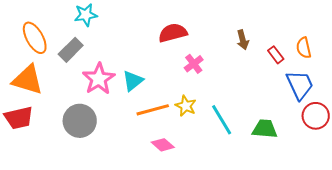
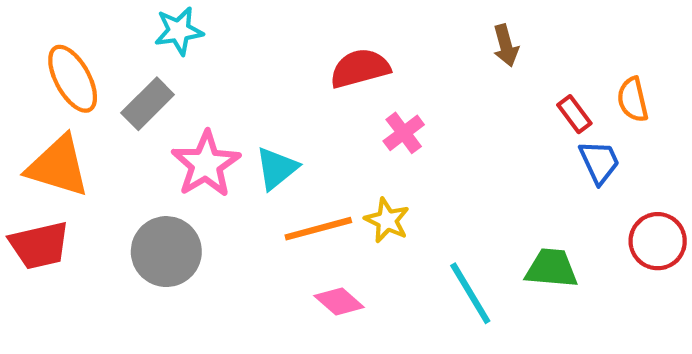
brown arrow: (243, 40) -> (506, 45), moved
blue trapezoid: (300, 85) -> (599, 162), moved, size x0.7
cyan line: (222, 120) -> (470, 293), moved

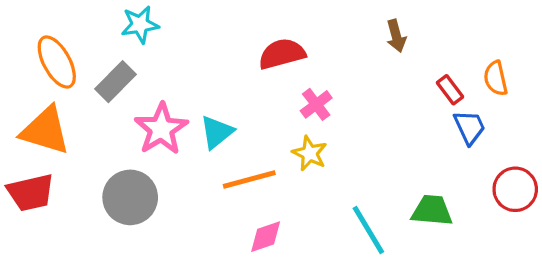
yellow star: (387, 220) -> (310, 153), moved
pink diamond: (339, 302) -> (266, 237), turned -60

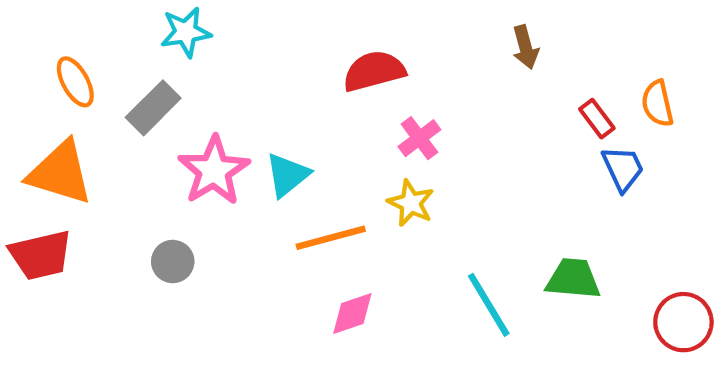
orange ellipse: (57, 62) -> (75, 82), size x0.7
red circle: (515, 189) -> (683, 322), moved
gray circle: (130, 197) -> (173, 262), size x0.6

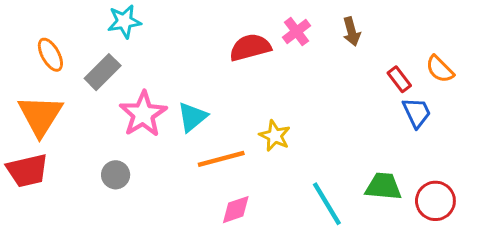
orange semicircle: (658, 104) -> (440, 69), turned -32
pink cross: (419, 138) -> (296, 32), moved
orange triangle: (60, 173) -> (40, 115), turned 45
red circle: (683, 322) -> (435, 201), moved

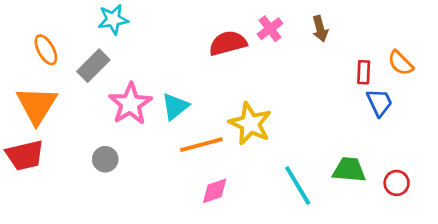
red rectangle: (399, 79) -> (364, 72), turned 40
yellow star: (275, 136) -> (250, 124), size x1.5
red circle: (435, 201) -> (397, 183), size x0.7

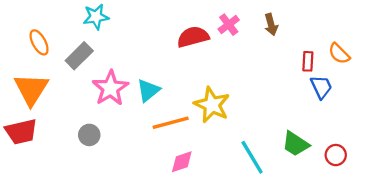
green trapezoid: (349, 170) -> (296, 144), turned -152

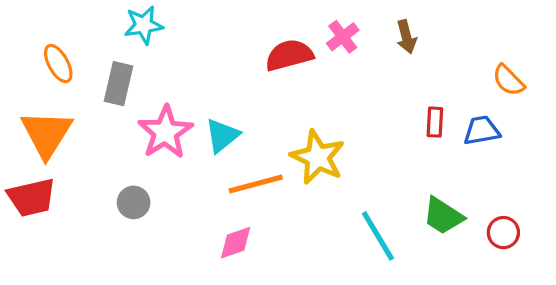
gray rectangle: (79, 56) -> (118, 84), turned -32
red rectangle: (308, 61) -> (435, 122), moved
blue trapezoid: (321, 87) -> (482, 130), turned -75
pink diamond: (182, 162) -> (236, 243), moved

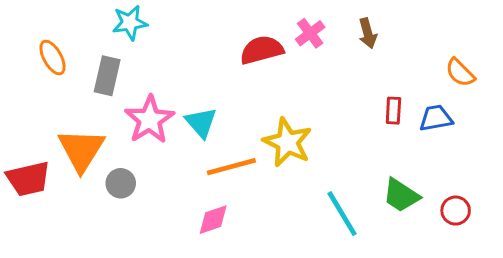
orange triangle: (47, 134) -> (81, 150), moved
cyan triangle: (222, 135) -> (201, 123), turned -32

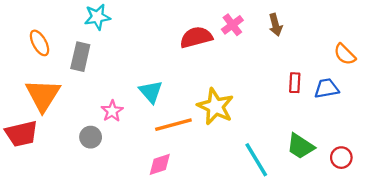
pink star: (150, 120) -> (112, 111), moved, size x0.6
orange triangle: (81, 150) -> (43, 95), moved

